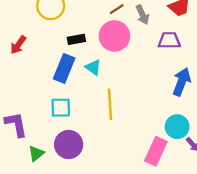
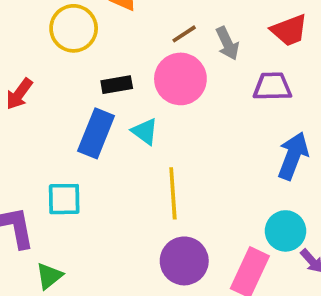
cyan square: (61, 108) -> (64, 199), moved
purple circle: (69, 145) -> (184, 261), moved

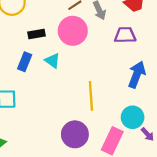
blue rectangle: (96, 133) -> (25, 62), size x0.7
yellow line: (173, 193) -> (91, 96), moved

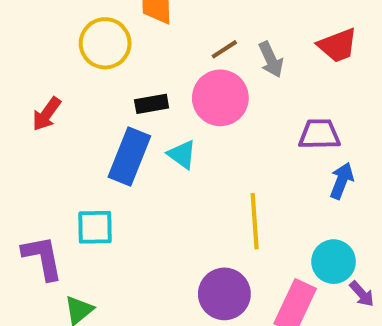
purple trapezoid: (125, 35) -> (319, 134), moved
blue rectangle: (25, 62) -> (129, 156), size x1.5
blue arrow: (137, 75) -> (342, 181), size x0.7

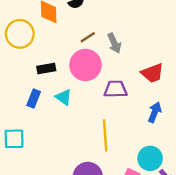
red trapezoid: (338, 45) -> (152, 73), moved
purple trapezoid: (319, 134) -> (115, 89), moved
blue rectangle: (129, 156) -> (34, 98), size x0.6

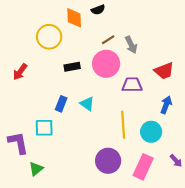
cyan triangle: (64, 97) -> (87, 104), moved
blue rectangle: (34, 98) -> (61, 104), moved
cyan circle: (150, 158) -> (151, 132), moved

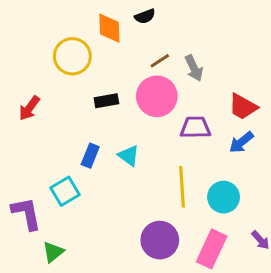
red trapezoid: (164, 71) -> (243, 107), turned 50
blue arrow: (166, 105) -> (241, 142), moved, turned -150
cyan square: (44, 128) -> (65, 191), turned -30

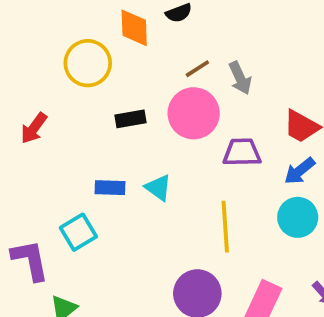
blue rectangle: (90, 156) -> (110, 188), turned 70
cyan circle: (224, 197) -> (298, 217), moved

